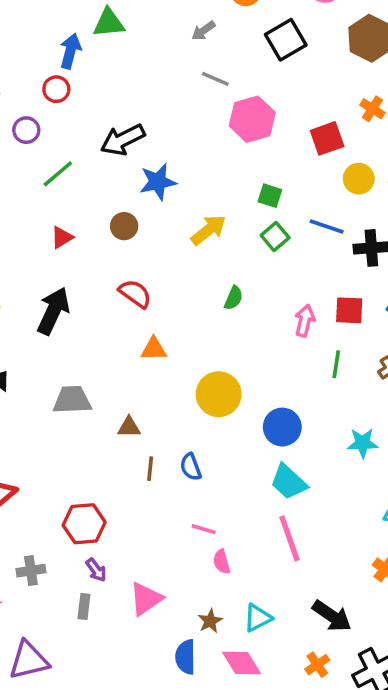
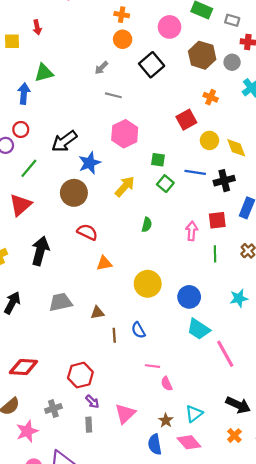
red circle: (56, 89) -> (21, 129), moved
pink hexagon: (252, 119) -> (125, 134), moved
brown circle: (124, 226) -> (74, 193), size x1.6
red triangle: (62, 237) -> (20, 205), moved, size x1.6
pink line: (290, 538) -> (225, 354), moved

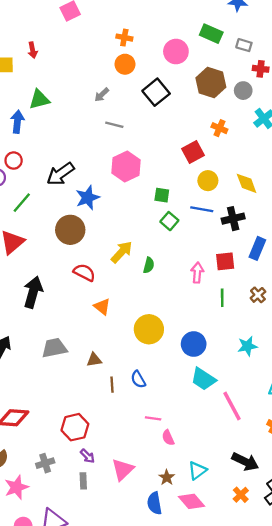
yellow circle: (209, 140) -> (208, 181), moved
yellow arrow: (125, 187) -> (122, 252), moved
orange triangle: (104, 263) -> (102, 307), turned 49

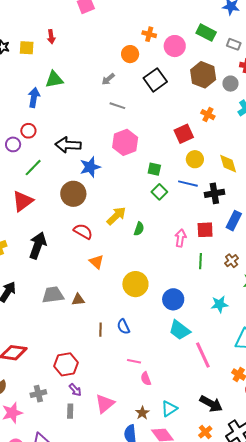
orange cross: (124, 38) -> (149, 34), moved
black arrow: (60, 174) -> (68, 145), turned 35
brown triangle: (94, 360) -> (78, 300), moved

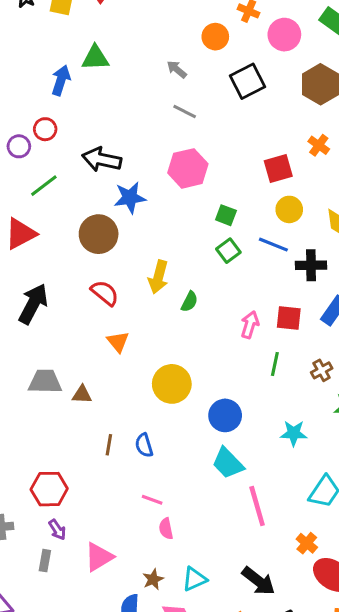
gray arrow: (108, 79) -> (177, 69), turned 72
yellow arrow: (116, 216) -> (158, 277), turned 140

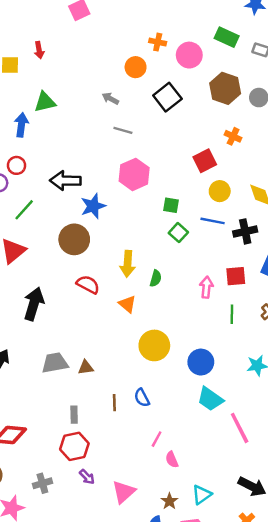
orange triangle: (118, 342) -> (127, 304), moved
pink line: (152, 500) -> (157, 439), turned -70
gray rectangle: (45, 561) -> (74, 415), moved

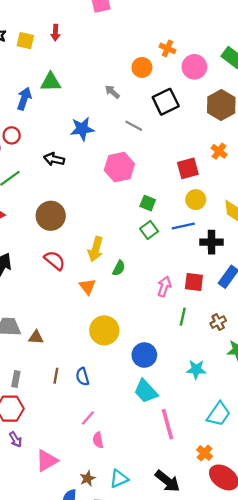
gray line: (123, 130) -> (134, 126), moved
black arrow: (65, 181) -> (54, 159), size x0.7
blue star: (93, 206) -> (82, 129), moved
blue line: (213, 221) -> (183, 226), turned -35

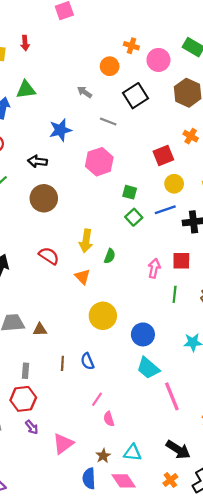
brown circle: (51, 216) -> (44, 198), moved
cyan triangle: (119, 479) -> (133, 453), turned 36

